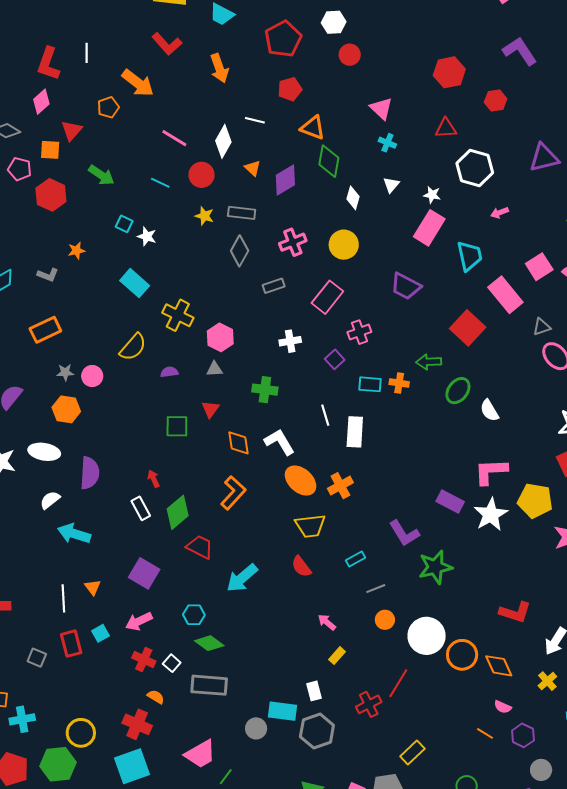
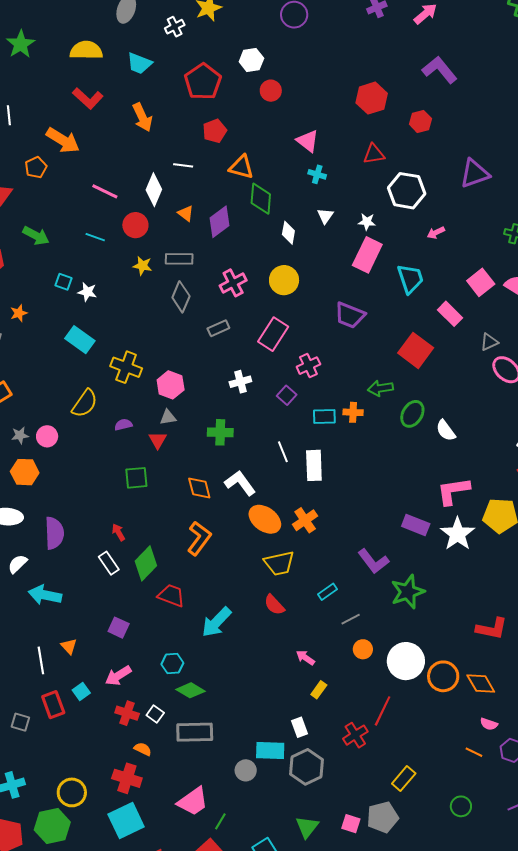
pink rectangle: (505, 295) -> (450, 314), size x0.7
red triangle: (210, 409) -> (158, 440), moved
purple square: (144, 573) -> (119, 628), size x0.7

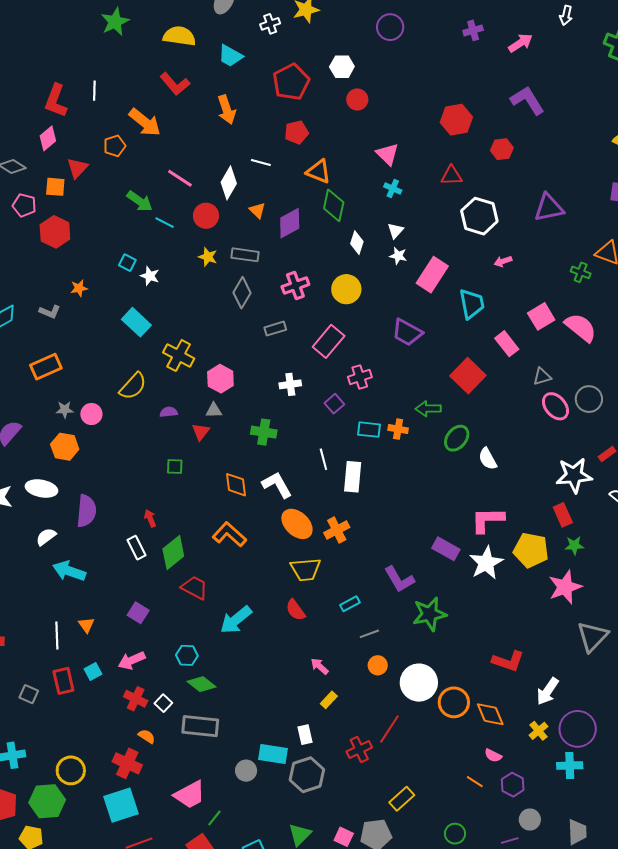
white star: (367, 222) -> (398, 256), moved
green arrow: (36, 236) -> (140, 201), moved
green square: (136, 478) -> (175, 466), size x0.7
orange L-shape: (199, 538) -> (229, 534), turned -92

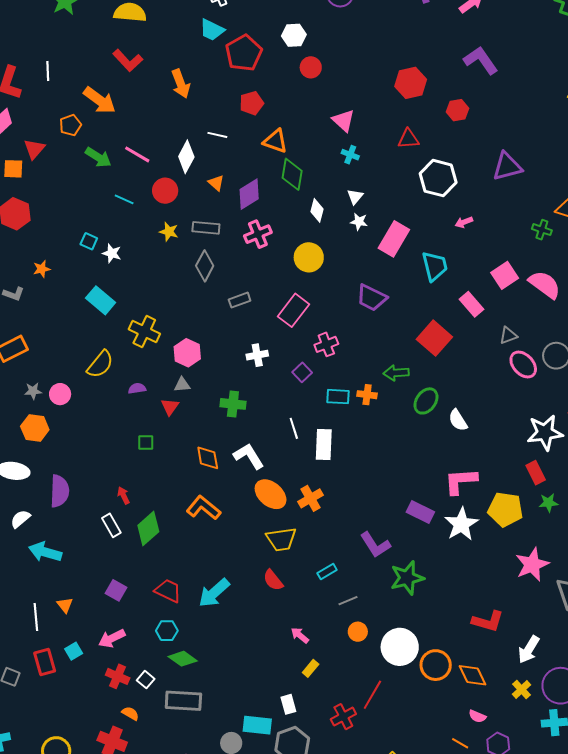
cyan trapezoid: (230, 56) -> (212, 30), moved
green arrow: (140, 201) -> (98, 157), moved
pink cross: (295, 286) -> (258, 234), moved
pink star: (565, 587) -> (532, 565), moved
red trapezoid: (195, 588) -> (168, 591), moved

